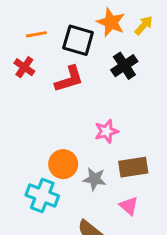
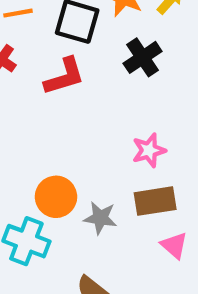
pink star: (106, 131) -> (149, 150), moved
pink triangle: (129, 206) -> (174, 245), moved

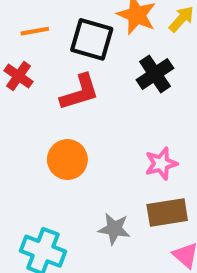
orange circle: (56, 197) -> (67, 160), moved

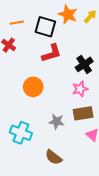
black cross: (155, 74) -> (84, 64), moved
red L-shape: (80, 92) -> (52, 53), moved

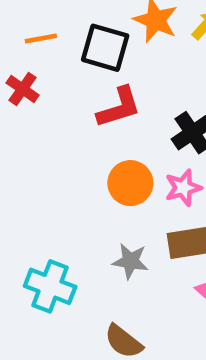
orange circle: (33, 87) -> (130, 183), moved

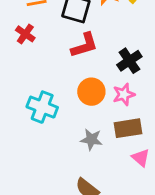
cyan cross: (50, 286) -> (42, 107), moved

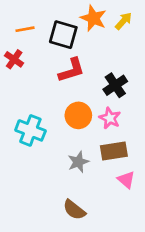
pink star: (124, 94) -> (110, 118), turned -30
gray star: (91, 139) -> (78, 162), turned -30

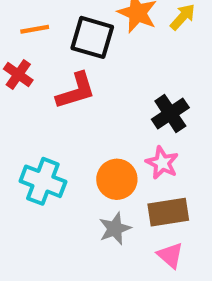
red L-shape: (72, 70) -> (76, 91), moved
orange circle: (78, 115) -> (117, 179), moved
pink triangle: (126, 180) -> (170, 255), moved

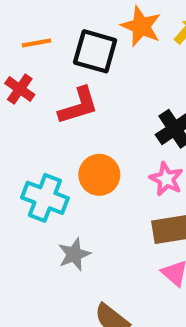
orange circle: (117, 179) -> (99, 175), moved
gray star: (115, 229) -> (74, 254), moved

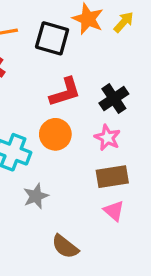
red L-shape: (78, 106) -> (65, 92), moved

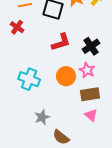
orange circle: (55, 134) -> (66, 76), moved
gray star: (36, 196) -> (42, 117), moved

